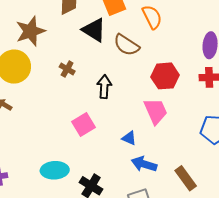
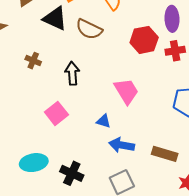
red hexagon: (165, 76) -> (144, 40), moved
brown rectangle: (186, 178) -> (165, 154), turned -30

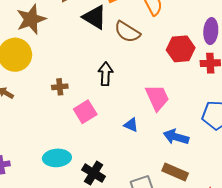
brown cross: (33, 61) -> (60, 87), moved, turned -35
blue arrow: (122, 145) -> (176, 137), moved
brown rectangle: (165, 154) -> (175, 172), moved

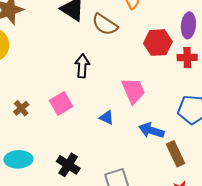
brown cross: (60, 87) -> (21, 108), moved, turned -35
cyan ellipse: (57, 158) -> (18, 159), moved
brown rectangle: (175, 172) -> (176, 154), moved, turned 40

